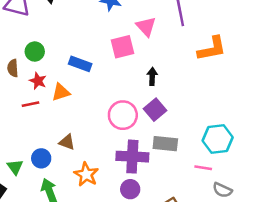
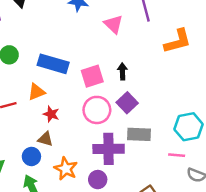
pink square: (122, 47) -> (92, 76), moved
blue rectangle: (80, 64) -> (53, 64), size x1.4
red star: (38, 81) -> (51, 114), moved
blue circle: (41, 158) -> (31, 156), moved
purple circle: (130, 189) -> (98, 180), moved

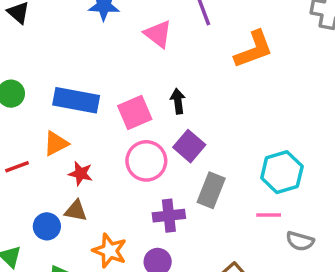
gray rectangle: (139, 134) -> (211, 190), turned -65
purple cross: (109, 149) -> (169, 216), size x0.7
blue circle: (31, 156) -> (47, 226), moved

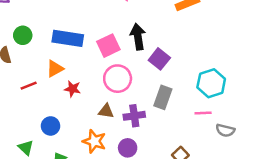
black arrow: (178, 101) -> (138, 37), size x1.5
purple square: (189, 146) -> (159, 59), moved
brown triangle: (76, 211) -> (106, 111), moved

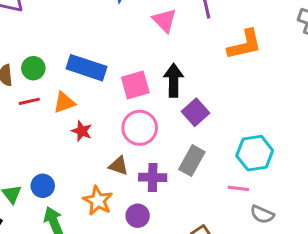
green circle: (23, 35) -> (33, 68), moved
red line: (29, 86) -> (29, 101), moved
blue circle: (51, 126) -> (43, 186), moved

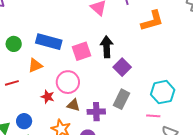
red line: (29, 101) -> (12, 83), moved
pink circle: (140, 128) -> (68, 82), moved
red star: (82, 131) -> (48, 97), moved

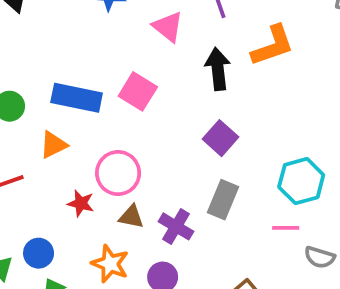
black arrow: (107, 47) -> (218, 69), moved
pink square: (82, 51) -> (138, 91), moved, turned -36
purple cross: (96, 112) -> (176, 226), turned 36

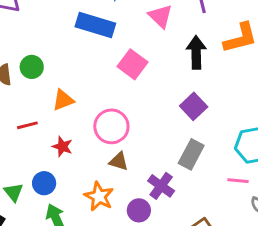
blue rectangle: (77, 98) -> (95, 25), moved
red star: (81, 203) -> (62, 147), moved
purple cross: (176, 226) -> (161, 186), moved

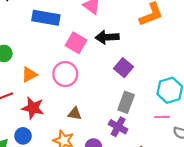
black arrow: (196, 52) -> (107, 37), moved, turned -85
pink circle: (111, 126) -> (65, 74), moved
red star: (62, 147) -> (33, 108), size x1.5
purple cross: (161, 186) -> (118, 127), moved

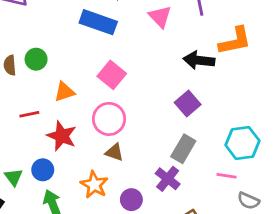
black arrow: (107, 37) -> (199, 60), moved
pink square: (76, 43) -> (112, 75), moved
pink circle: (65, 74) -> (109, 119), moved

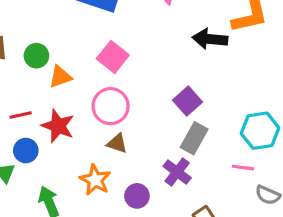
green circle: (36, 59) -> (36, 56), moved
purple square: (188, 104) -> (187, 101), moved
red line: (29, 114) -> (21, 115), moved
blue circle: (43, 170) -> (26, 151), moved

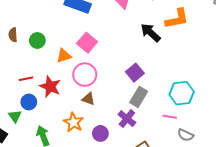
black arrow: (210, 39) -> (151, 33), turned 35
orange triangle: (60, 77) -> (64, 56), moved

